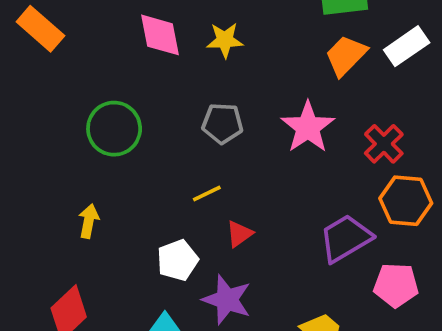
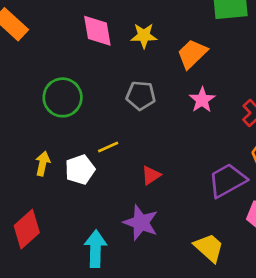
orange trapezoid: (346, 55) -> (192, 54), moved
pink star: (308, 127) -> (202, 100), size x0.7
yellow line: (207, 194) -> (108, 147), moved
white pentagon: (177, 260) -> (80, 170), moved

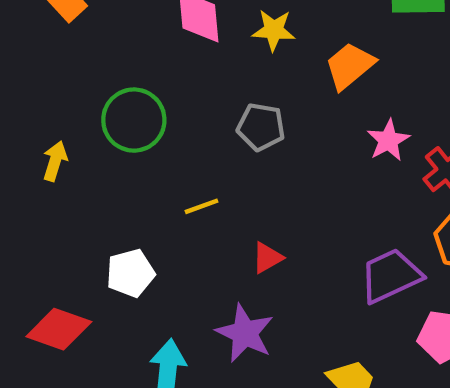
pink star: (202, 100) -> (388, 140), moved
yellow arrow: (43, 164) -> (55, 161), moved
white pentagon: (80, 170) -> (130, 273), moved
red diamond: (27, 229) -> (59, 329), turned 57

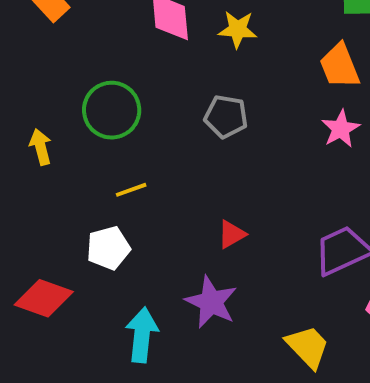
orange trapezoid: (350, 66) -> (340, 66), moved, turned -72
yellow arrow: (55, 161) -> (41, 147), turned -32
yellow line: (201, 206) -> (131, 190), moved

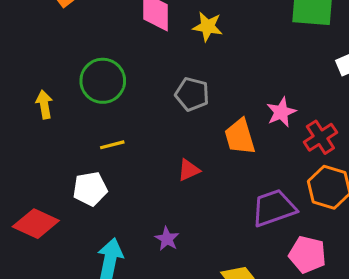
orange trapezoid: (340, 66) -> (240, 137), moved
red triangle: (232, 234) -> (189, 170), moved
purple star: (211, 302) -> (167, 239), size x0.6

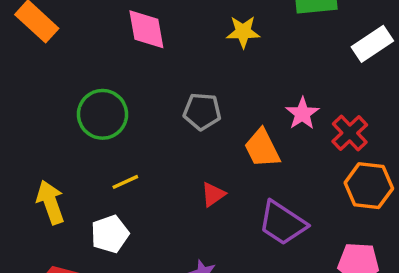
yellow star: (208, 27) -> (243, 32), moved
yellow arrow: (44, 105) -> (50, 202), moved, size x1.4
purple trapezoid: (274, 208) -> (282, 223), moved, turned -117

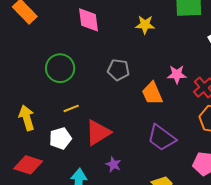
pink star: (302, 114) -> (177, 74), turned 30
red triangle: (213, 194) -> (98, 133), moved, size x1.8

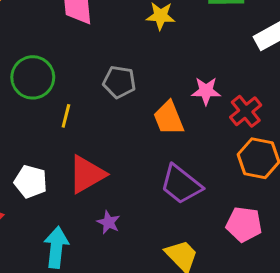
yellow line: (71, 108) -> (66, 116), moved, turned -56
white pentagon: (60, 138) -> (31, 182), turned 30

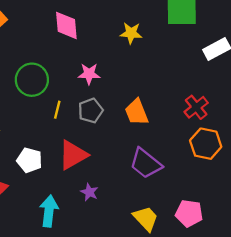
gray pentagon: (119, 82) -> (91, 111), moved, turned -30
pink star: (206, 91) -> (89, 74), moved
pink pentagon: (244, 224) -> (189, 213), moved

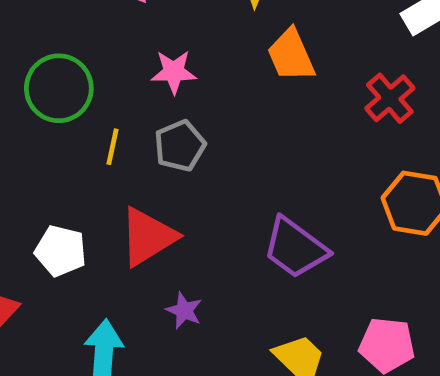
red cross: (196, 107) -> (390, 98), moved
orange trapezoid: (137, 112) -> (291, 55), moved

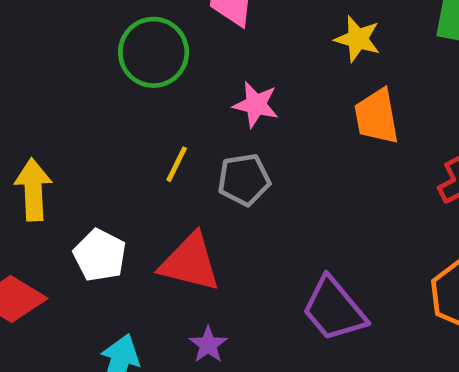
green circle: (59, 88) -> (154, 52), moved
red triangle: (148, 237) -> (190, 262), turned 32

